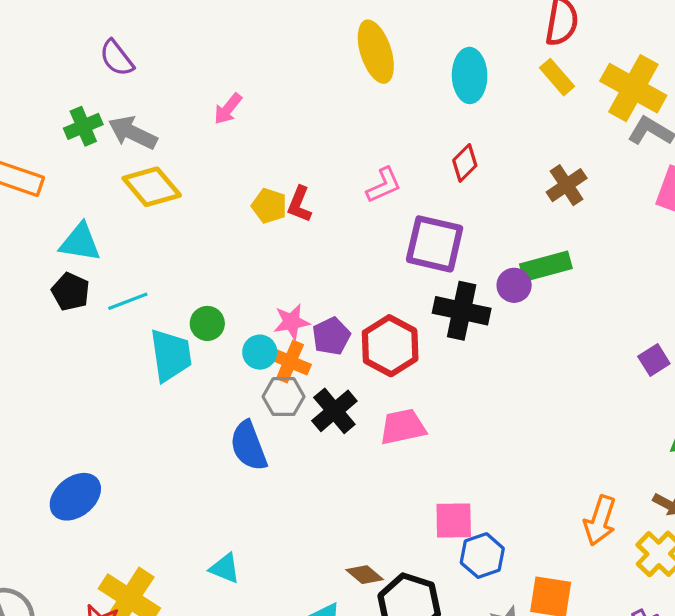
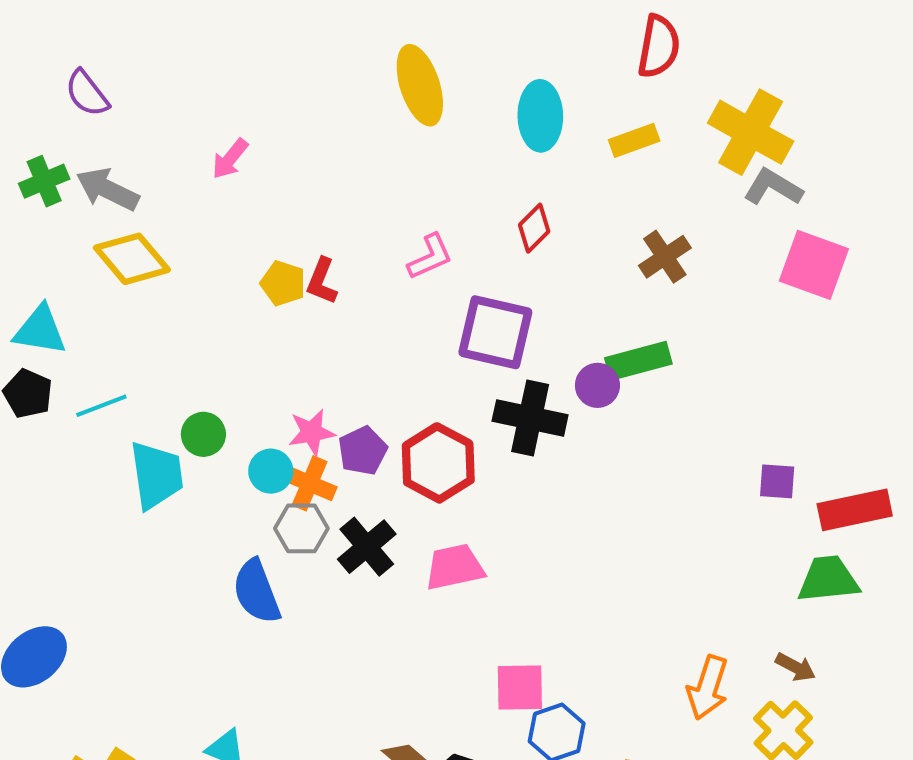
yellow rectangle: (557, 77) -> (634, 140), moved, turned -69
purple square: (654, 360) -> (777, 481), turned 36

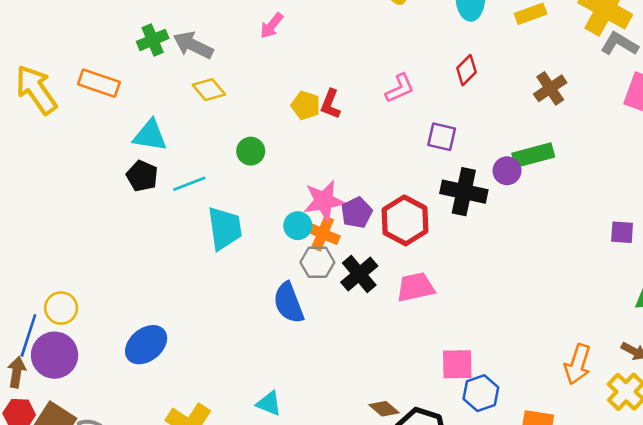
yellow diamond: (132, 259) -> (209, 90), size x0.7
purple square: (495, 332) -> (442, 137), size x0.6
pink star: (312, 432) -> (324, 201), size x1.4
green circle: (203, 434) -> (251, 151), moved

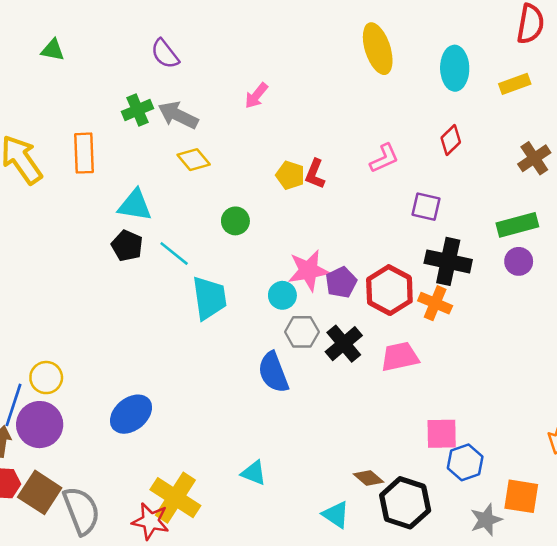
orange rectangle: (99, 83) -> (84, 153), turned 69
purple circle: (507, 171) -> (519, 261), moved
cyan line: (189, 184) -> (174, 254), turned 60
orange cross: (323, 234) -> (435, 303), moved

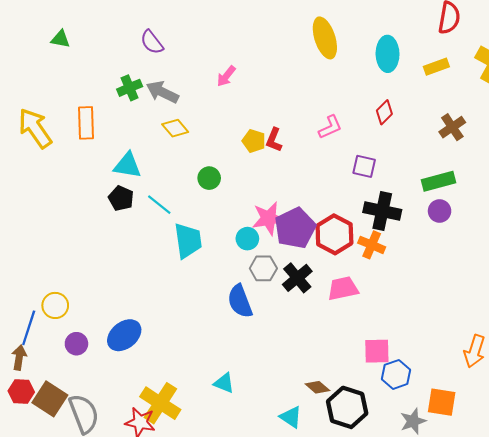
purple pentagon: (341, 282) -> (295, 228), size x1.6
purple circle: (40, 425) -> (76, 344), moved, size x0.6

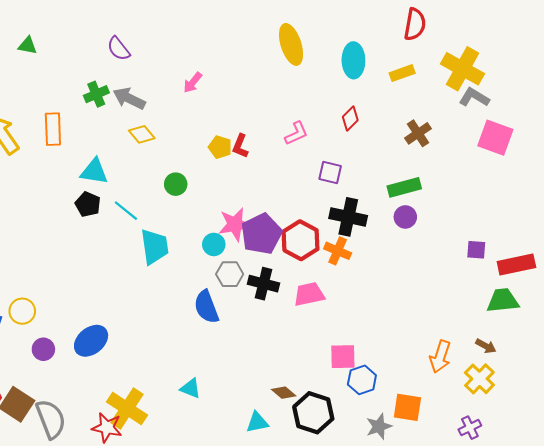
black cross: (297, 278) -> (264, 284), turned -36
cyan triangle: (291, 417) -> (257, 422), turned -45

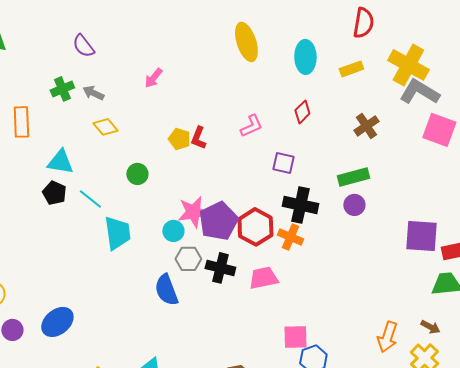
gray L-shape: (474, 97) -> (419, 92), size x1.4
gray arrow: (129, 98) -> (93, 93), size x0.7
purple square: (476, 250) -> (421, 236), size x1.8

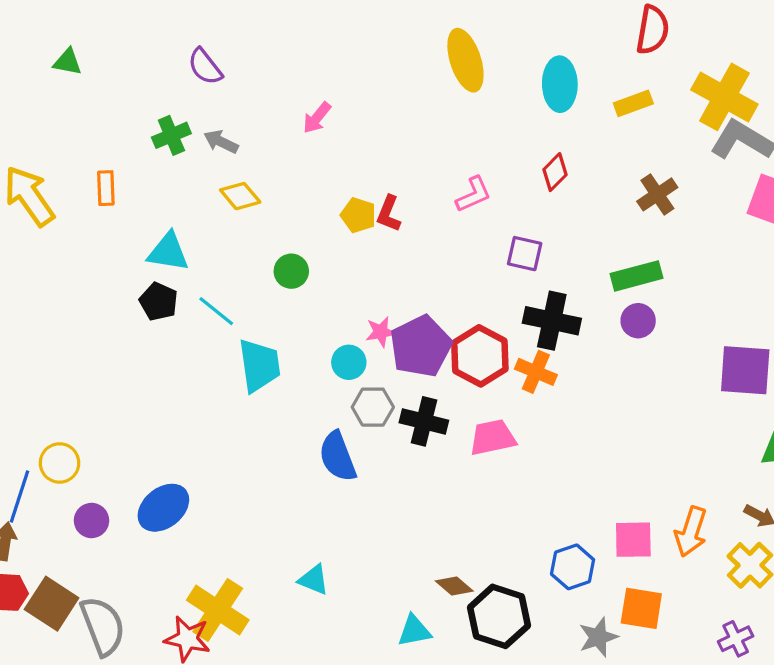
orange rectangle: (21, 122) -> (106, 188), size x0.7
pink star: (193, 212) -> (381, 332), size x0.6
pink square: (295, 337) -> (633, 540), moved

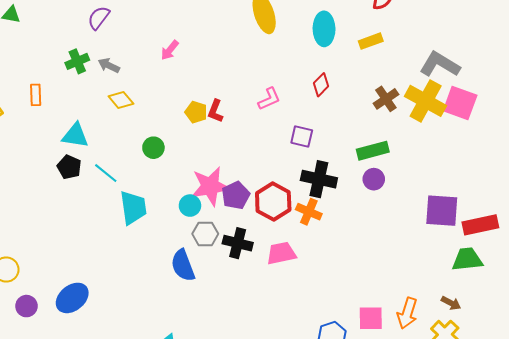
purple semicircle: (205, 67) -> (99, 18), turned 75
yellow cross: (724, 97) -> (426, 101), moved
pink star: (381, 332) -> (210, 186), size x2.0
purple pentagon: (421, 346) -> (236, 195), size x0.7

